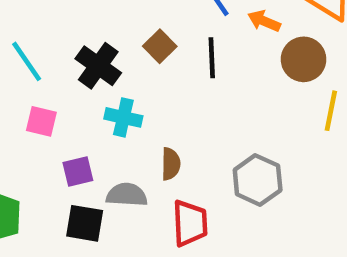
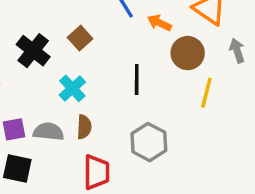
black line: (212, 58) -> (137, 80), moved
cyan cross: (123, 117) -> (72, 88), moved, turned 32
gray semicircle: (127, 195) -> (49, 132), moved

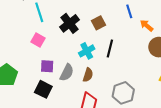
black line: (137, 80) -> (110, 48), moved
gray semicircle: (49, 132) -> (67, 72), turned 96

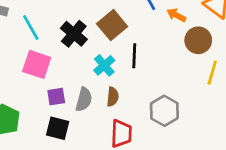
brown square: (98, 23) -> (112, 25), size x1.5
pink square: (38, 40) -> (37, 64), size x1.5

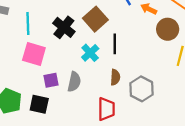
cyan line: (31, 27) -> (28, 23), turned 30
brown semicircle: (113, 97) -> (115, 77), moved
black square: (58, 128) -> (39, 104), moved

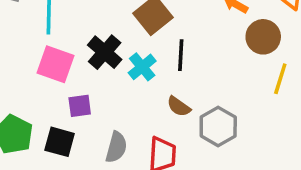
black cross: (64, 27) -> (105, 52), moved
brown semicircle: (115, 77) -> (179, 106), turned 119
gray semicircle: (74, 82) -> (116, 147), moved

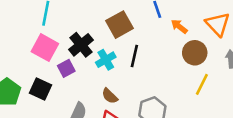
purple square: (80, 106) -> (66, 68), moved, turned -30
brown semicircle: (179, 106) -> (110, 96), moved
black square: (60, 142) -> (41, 89), moved

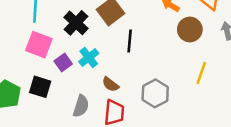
black cross: (81, 45) -> (76, 23), moved
cyan cross: (106, 60) -> (89, 57), moved
yellow line: (202, 84) -> (201, 73), moved

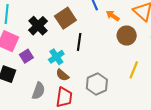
cyan cross: (89, 57) -> (56, 57), moved

